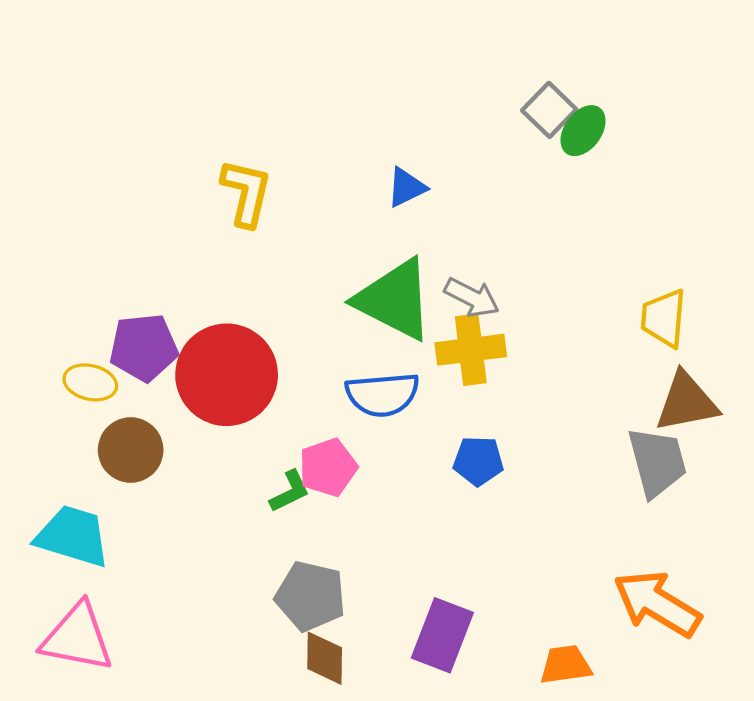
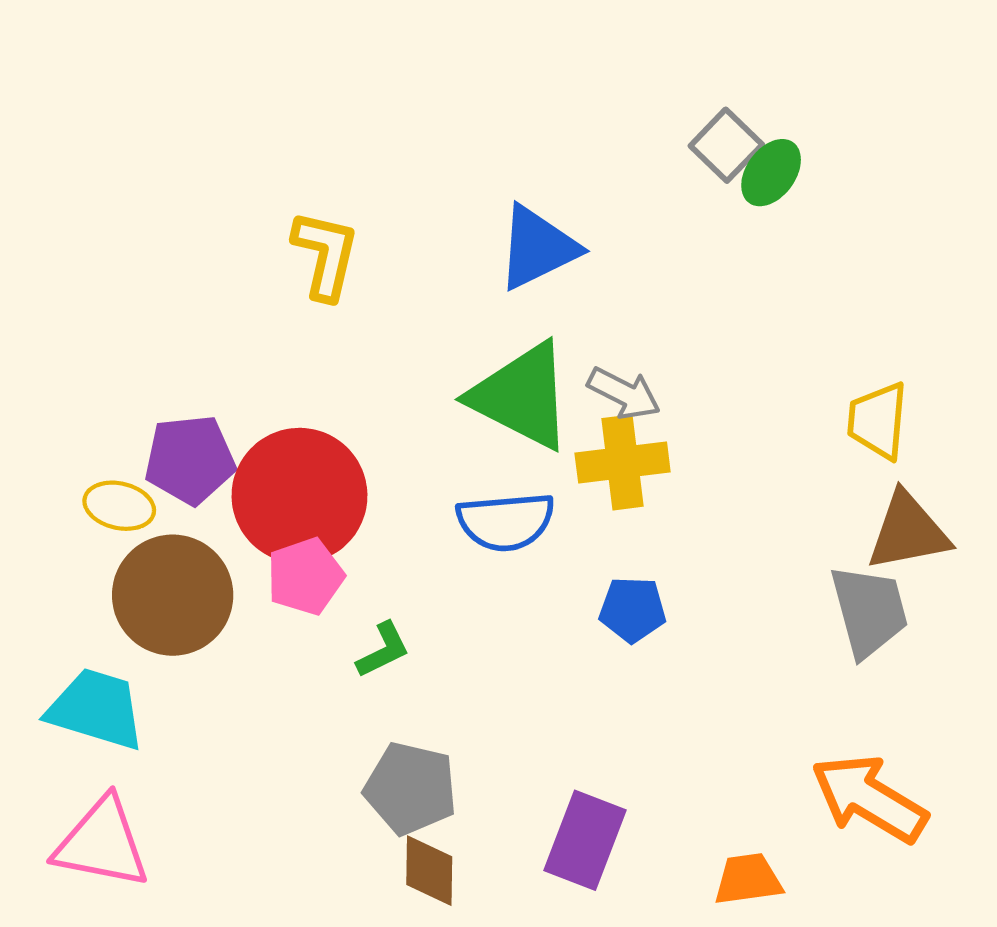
blue triangle: (406, 187) -> (537, 248), size x1.6
brown circle: (131, 450) -> (173, 595), size x1.4
pink pentagon: (328, 467) -> (305, 576), moved

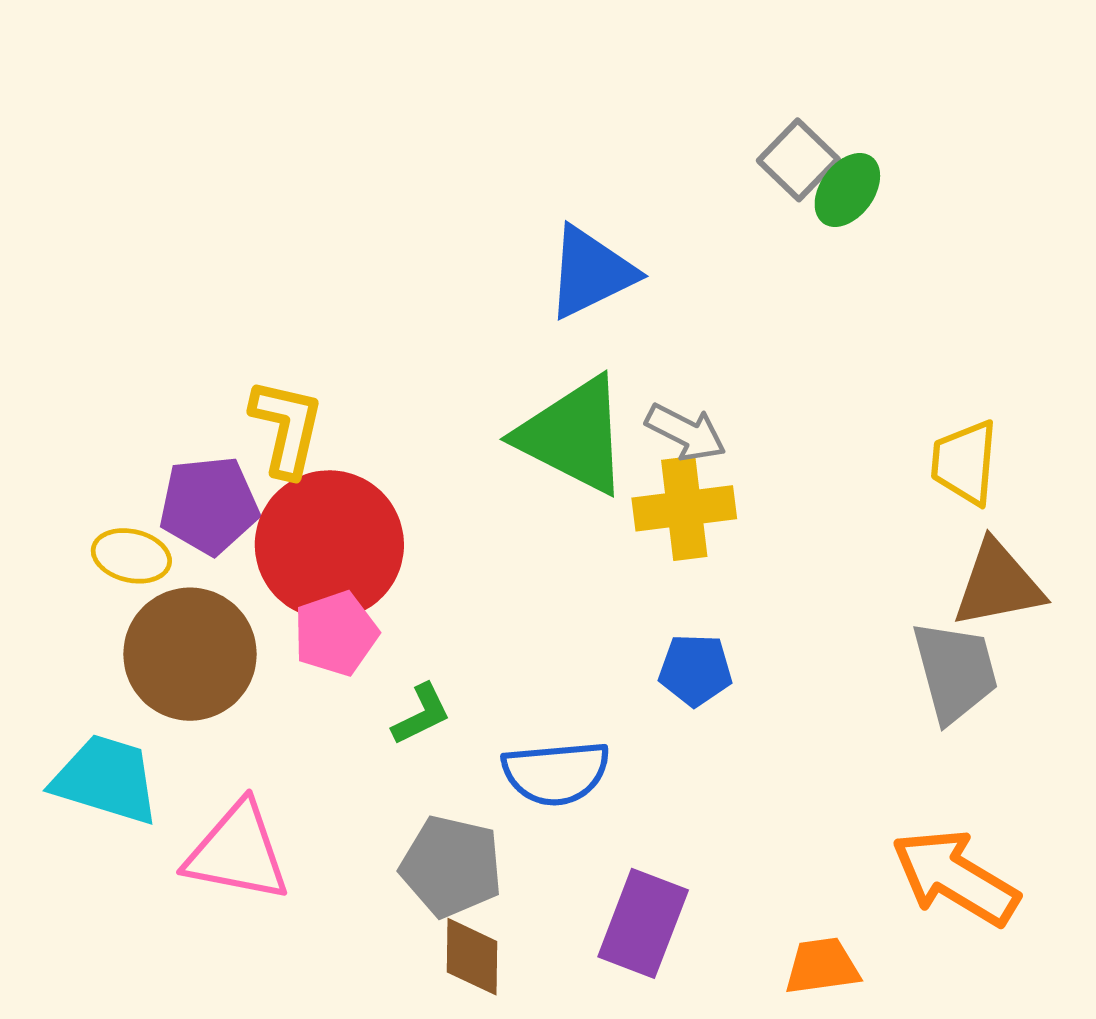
yellow L-shape: (325, 255) -> (287, 428), moved
blue semicircle: (506, 522) -> (556, 773), moved
pink triangle: (102, 843) -> (238, 852), moved

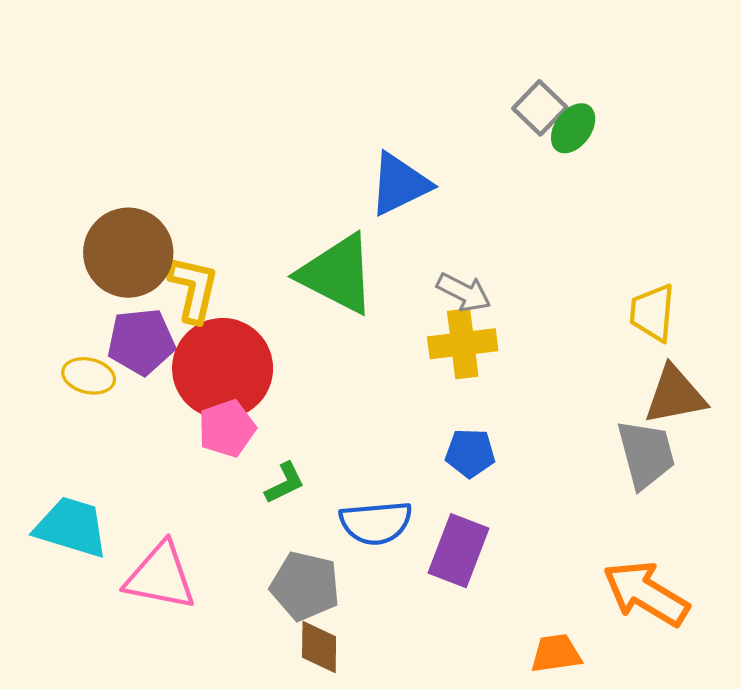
green triangle: (573, 435) -> (337, 274), moved
brown circle: (190, 654) -> (128, 253), moved
purple rectangle: (643, 923) -> (458, 551), moved

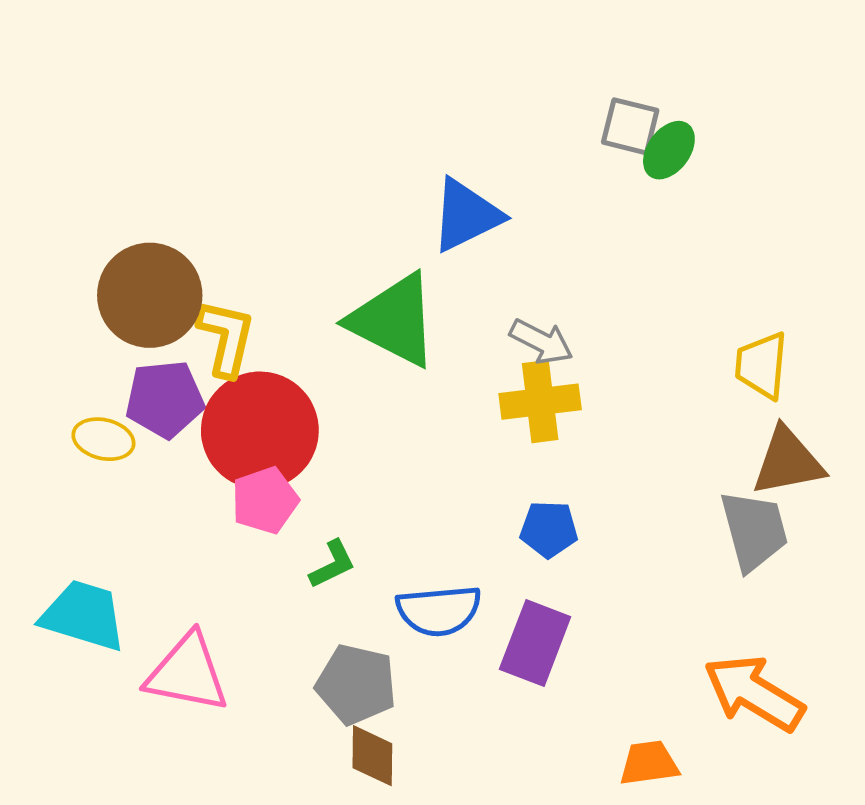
gray square: (540, 108) -> (630, 126), turned -30

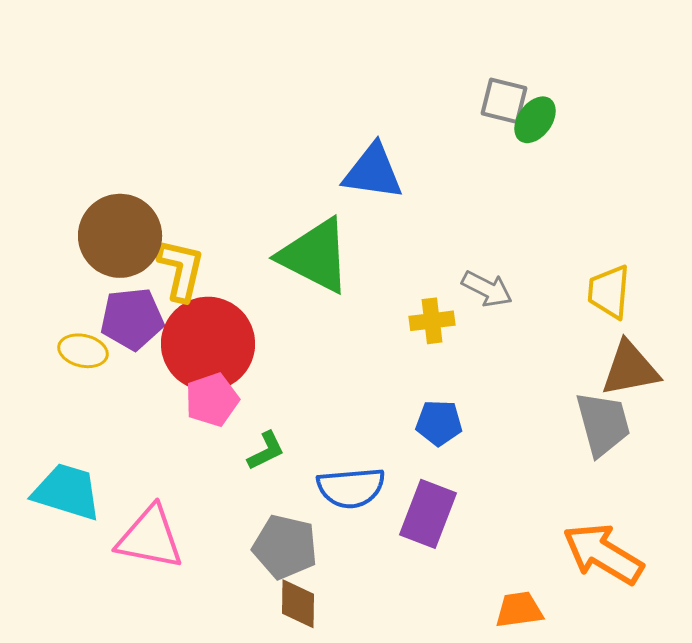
blue triangle: (466, 215) -> (373, 172), turned 34
gray arrow: (541, 342) -> (487, 289), moved
yellow cross: (540, 402) -> (432, 321), size x0.7

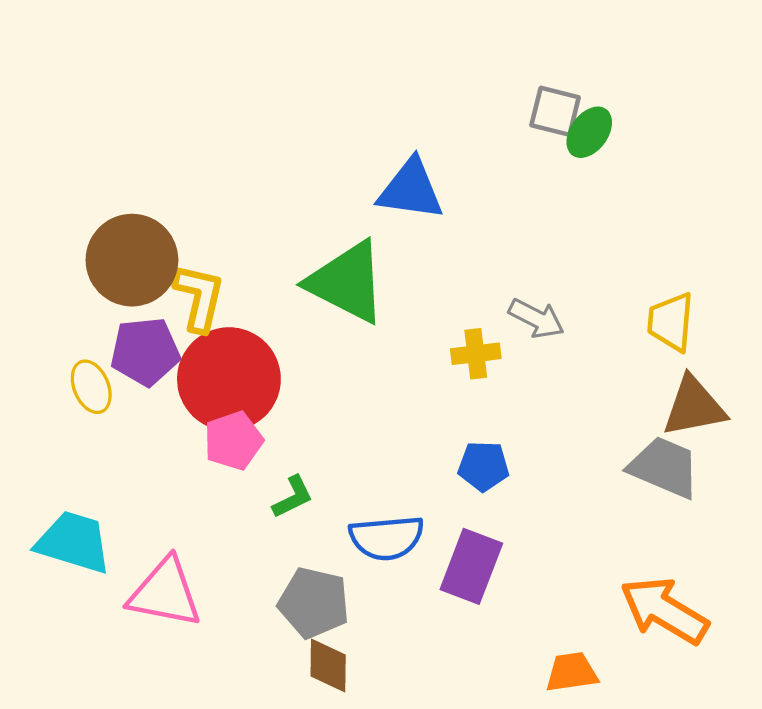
yellow ellipse: (83, 351) -> (91, 387), turned 54
gray trapezoid: (603, 424) -> (664, 467), turned -52

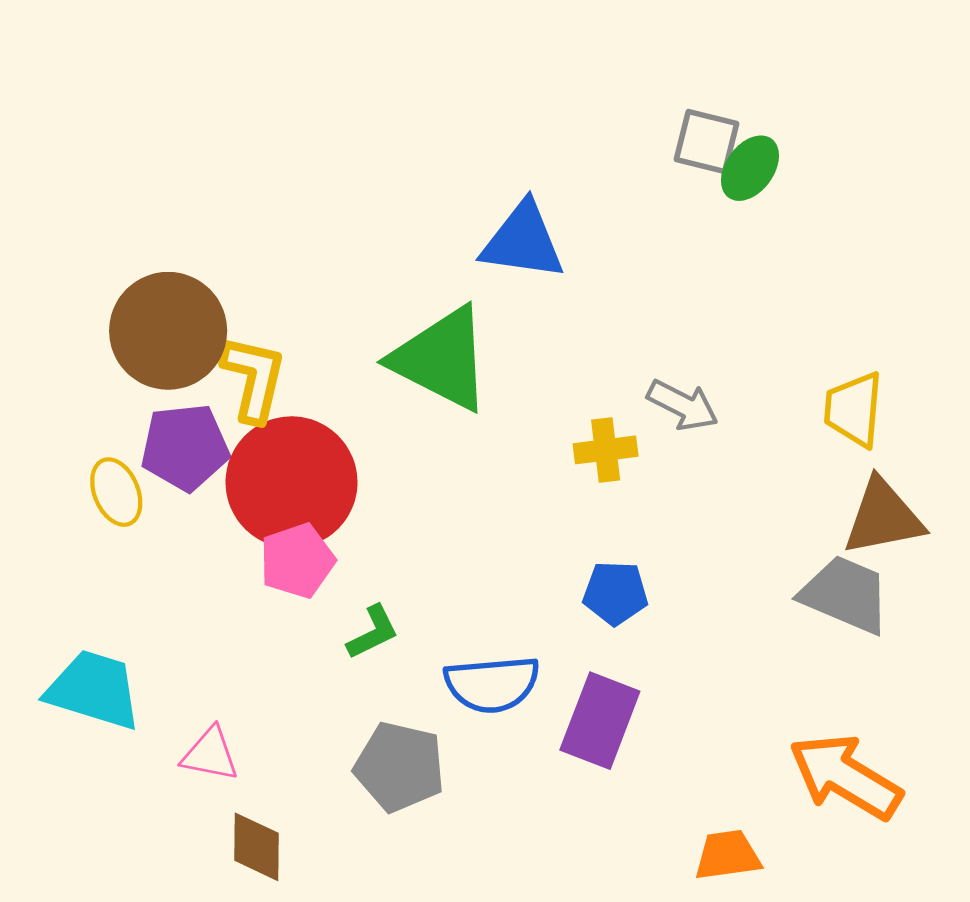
pink triangle: (165, 593) -> (210, 754), size x0.6
brown diamond: (328, 666) -> (256, 847), moved

